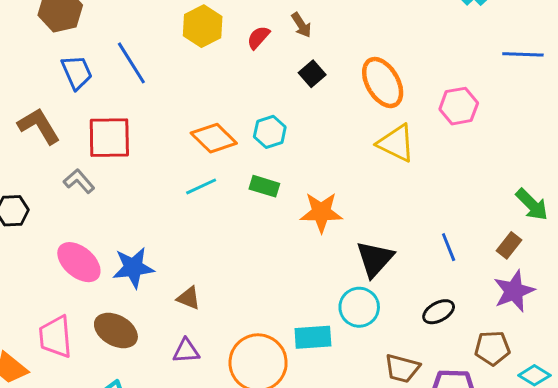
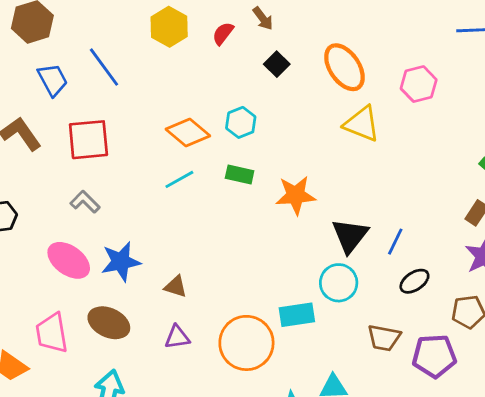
gray L-shape: (79, 181) -> (85, 202), moved
blue line: (449, 247) -> (395, 242), moved, turned 52

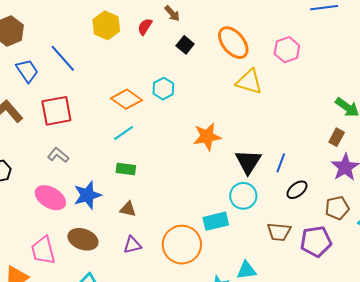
green rectangle: (240, 175) -> (126, 169), moved

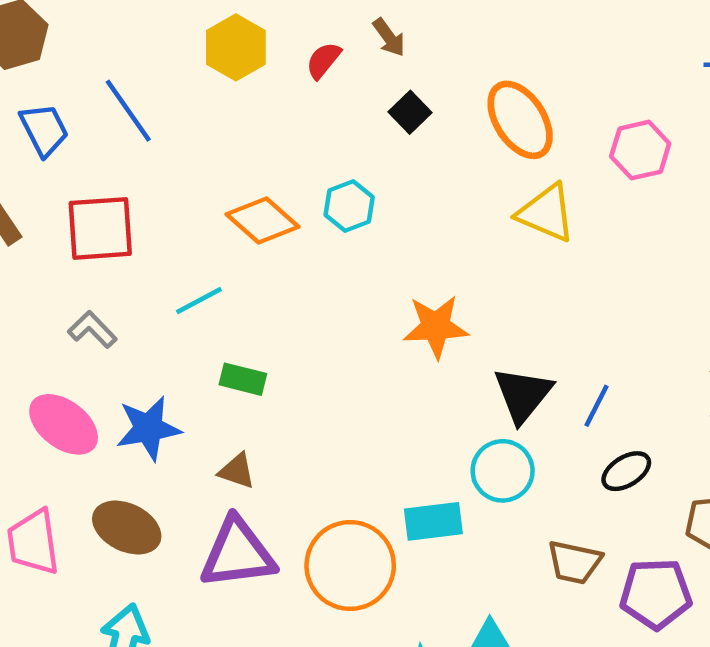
cyan line: (124, 133) -> (199, 301), moved
purple triangle: (132, 245) -> (238, 553), size x1.8

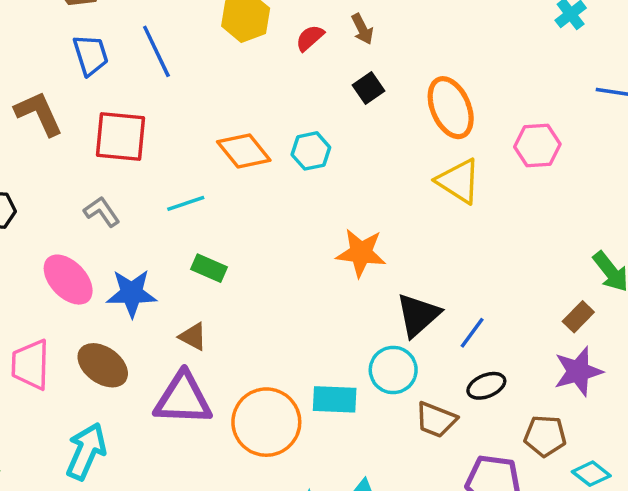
brown trapezoid: (574, 562) -> (436, 420), moved

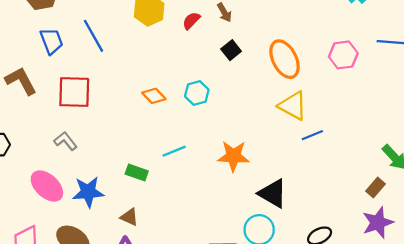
pink hexagon: (537, 146) -> (343, 55), moved
orange diamond: (244, 151) -> (154, 96), size x0.7
cyan line: (186, 203) -> (174, 151), moved
black triangle: (418, 315) -> (273, 193), turned -44
blue line: (472, 333) -> (312, 135), moved, turned 35

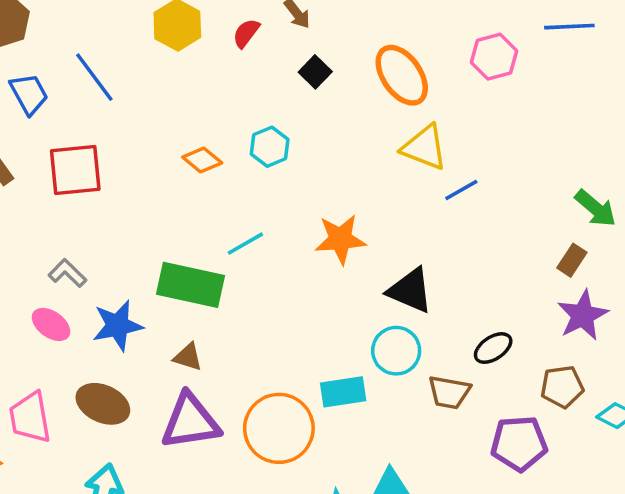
gray L-shape: (65, 141) -> (67, 273), moved
green rectangle: (137, 173) -> (191, 285), size x1.8
pink ellipse: (47, 186) -> (51, 324), size x0.7

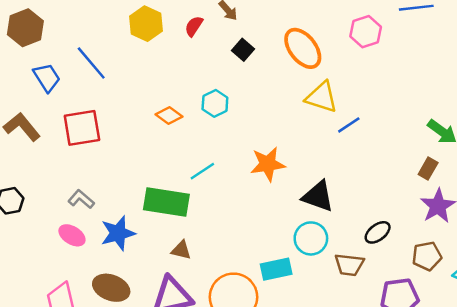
brown triangle: (188, 357) -> (181, 250), moved

